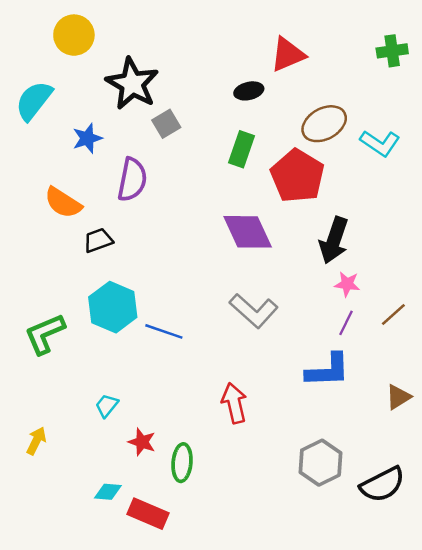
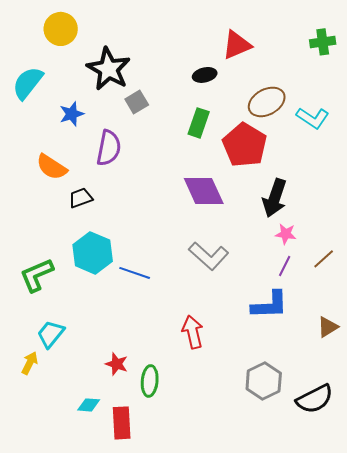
cyan trapezoid: (107, 406) -> (51, 334), moved, size x1.4
red rectangle: (148, 514) -> (122, 423), turned 64

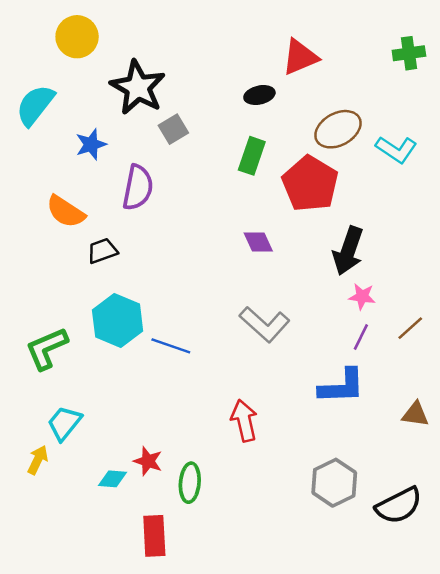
purple diamond: (204, 191) -> (258, 242), size x0.6
brown triangle: (328, 327) -> (415, 414), turned 40
cyan diamond: (89, 405) -> (112, 479), moved

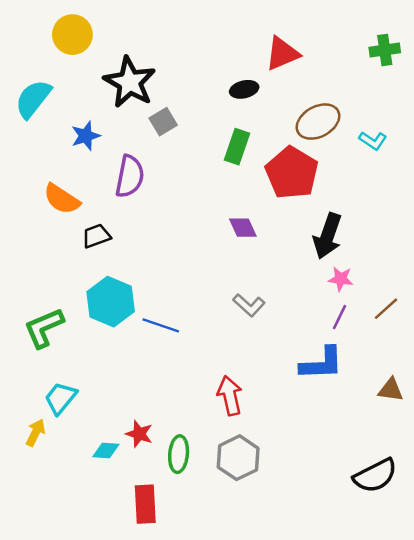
cyan L-shape: (396, 149) -> (373, 141), size x0.7
gray L-shape: (265, 324) -> (249, 305), size x0.7
gray hexagon: (334, 483) -> (238, 458), moved

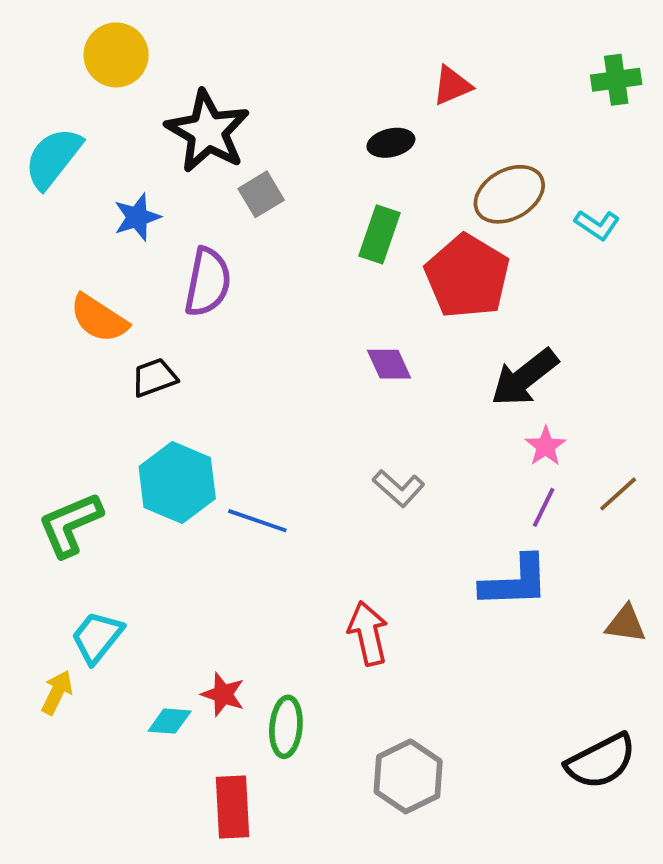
red triangle: (282, 54) -> (452, 85), size x0.7
black arrow: (328, 236) -> (525, 378), turned 33
pink star: (341, 279) -> (546, 446), turned 30
gray hexagon: (238, 458) -> (408, 776), moved

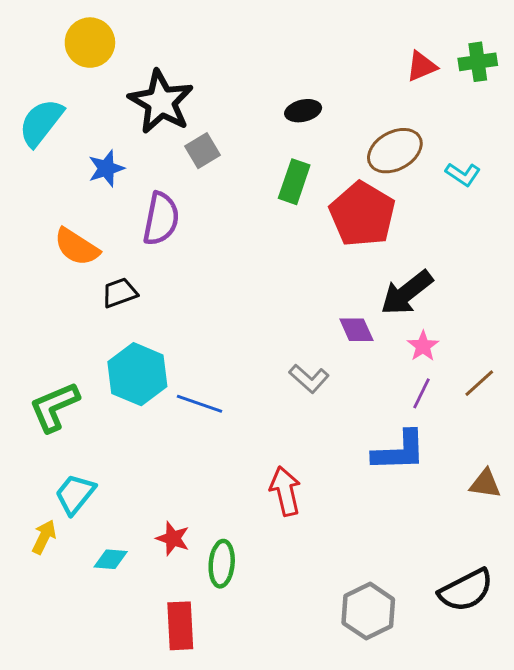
red triangle: (452, 85) -> (422, 66), moved
purple diamond: (389, 364) -> (356, 330), moved
cyan diamond: (170, 721) -> (111, 559), moved
gray hexagon: (408, 776) -> (368, 611), moved

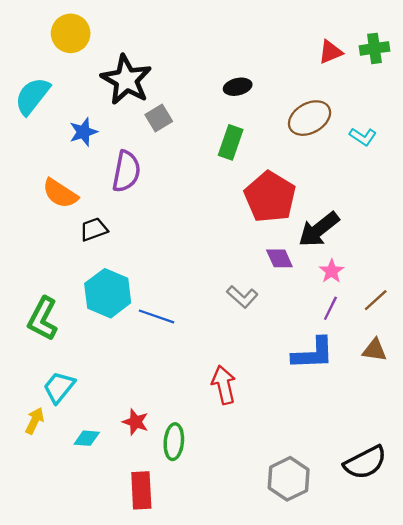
red pentagon: (362, 214) -> (270, 197), moved
green L-shape: (54, 407) -> (43, 319), turned -39
brown triangle: (485, 484) -> (374, 350), moved

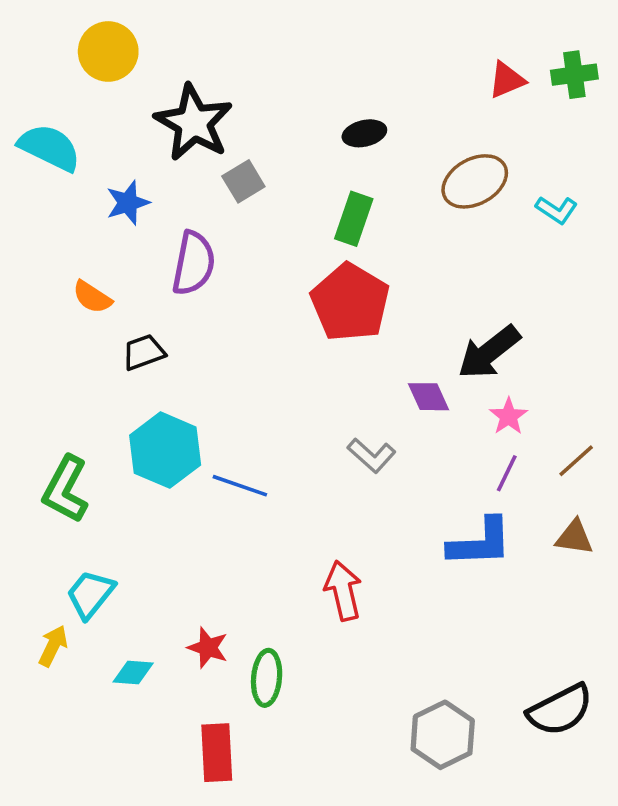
cyan semicircle: (32, 96) -> (49, 148), turned 78
orange semicircle: (60, 193) -> (92, 297), size x0.7
red pentagon: (270, 197) -> (350, 302), moved

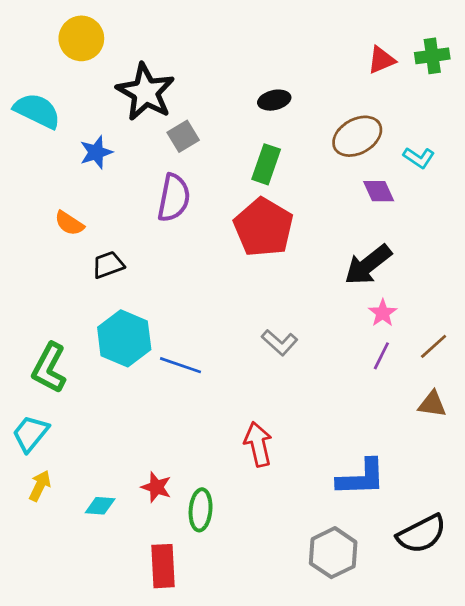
purple semicircle: (194, 263) -> (174, 198), moved
purple diamond: (428, 397) -> (379, 191), moved
blue L-shape: (480, 543) -> (361, 478), moved
cyan trapezoid: (90, 594) -> (30, 434), moved

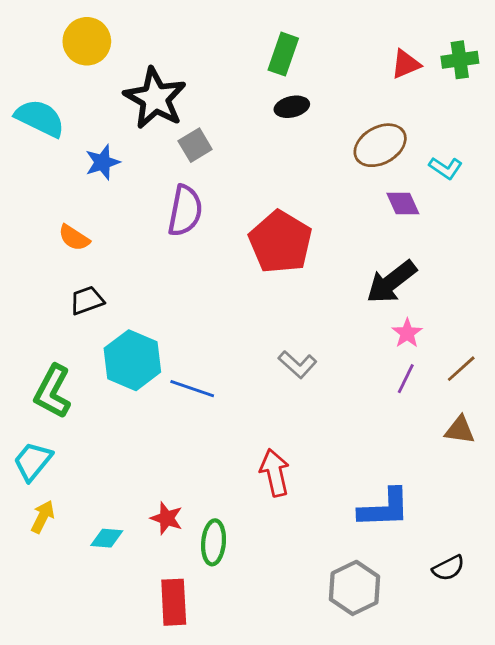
green rectangle: (266, 164) -> (283, 54), moved
black trapezoid: (108, 265) -> (87, 300), moved
black semicircle: (422, 534) -> (448, 568), size x0.6

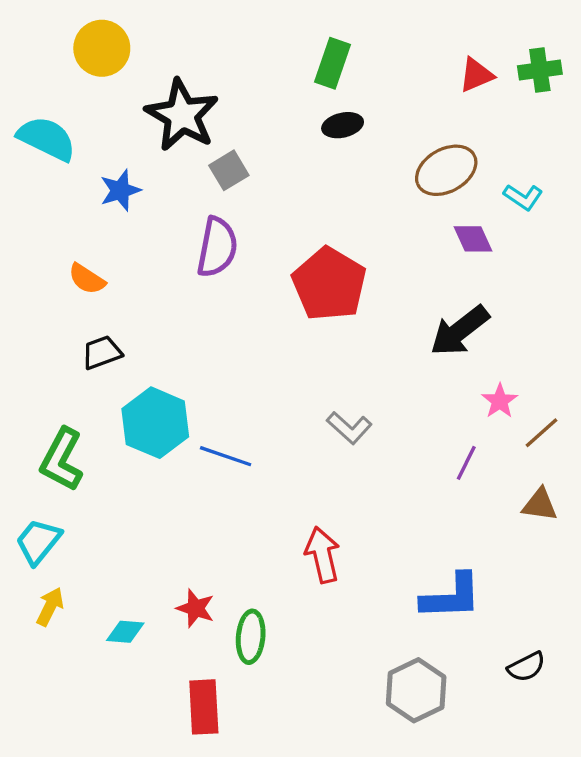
pink star: (407, 333) -> (500, 401), moved
purple line: (406, 379) -> (466, 463), moved

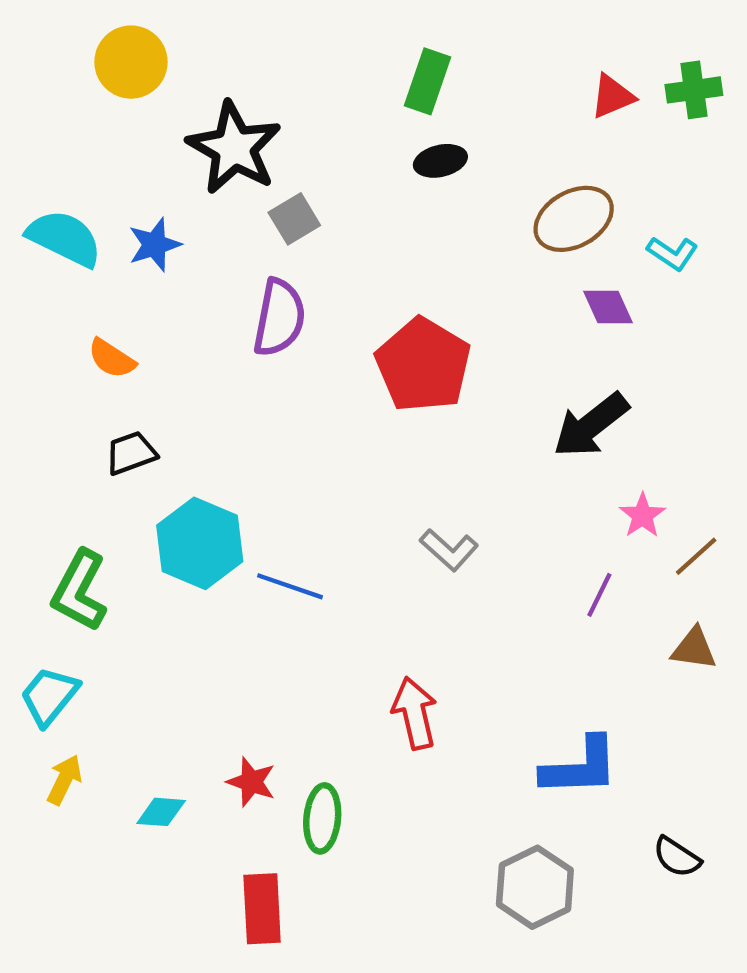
cyan semicircle: (47, 139) -> (64, 238), moved
black semicircle: (526, 667) -> (677, 857), turned 60

